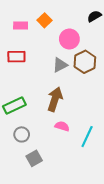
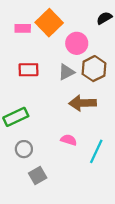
orange square: (44, 20) -> (49, 23), size x1.6
red rectangle: (16, 57) -> (28, 70), moved
brown arrow: (55, 99) -> (82, 103), moved, turned -110

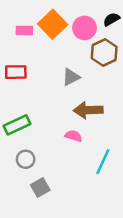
pink circle: (77, 43) -> (84, 28), moved
brown hexagon: (94, 69) -> (104, 52), moved
red rectangle: (28, 70) -> (16, 72), moved
pink semicircle: (69, 140) -> (73, 136), moved

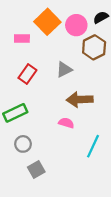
pink rectangle: (24, 30) -> (22, 38), moved
red rectangle: (16, 72) -> (27, 74), moved, turned -54

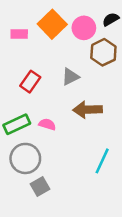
pink rectangle: (22, 38) -> (19, 34), moved
pink semicircle: (66, 123) -> (47, 124), moved
gray circle: (23, 144) -> (25, 158), size x1.6

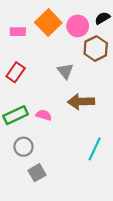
gray triangle: (70, 77) -> (65, 71), turned -42
red rectangle: (30, 82) -> (16, 72), moved
gray circle: (25, 158) -> (23, 147), size x0.7

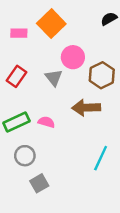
pink circle: (78, 26) -> (73, 57), moved
brown hexagon: (96, 49) -> (102, 75), moved
gray triangle: (65, 71) -> (54, 78), moved

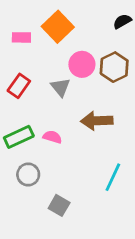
brown hexagon: (102, 75) -> (114, 67), moved
gray square: (39, 183) -> (59, 205), moved, turned -30

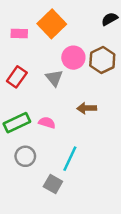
brown arrow: (97, 121) -> (87, 108), size x0.7
cyan line: (113, 177) -> (70, 159), moved

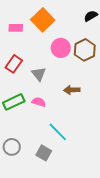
gray triangle: (54, 78) -> (39, 74), moved
gray circle: (25, 156) -> (12, 147), moved
cyan line: (70, 159) -> (58, 132), turned -70

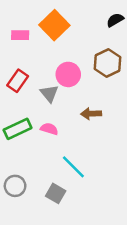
pink circle: (61, 48) -> (68, 74), moved

